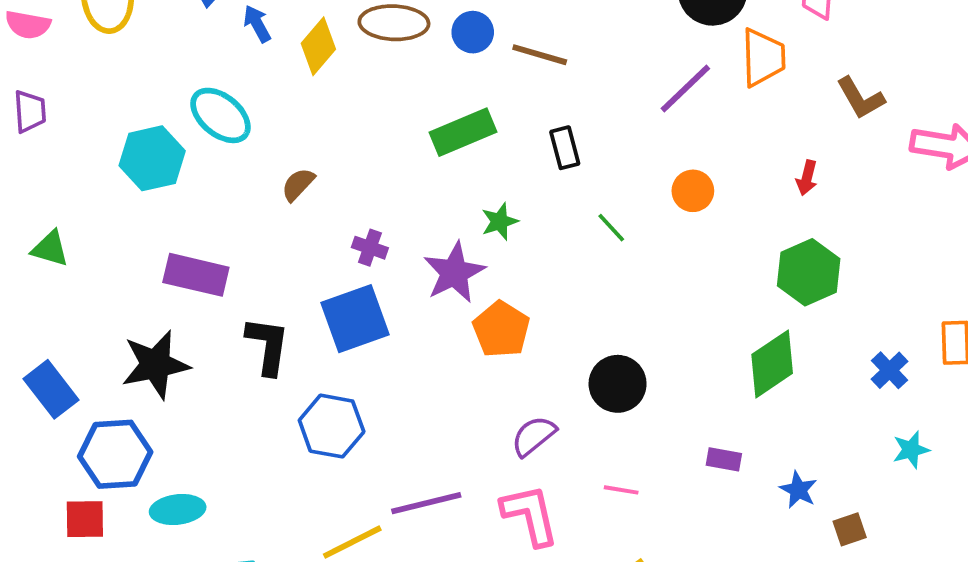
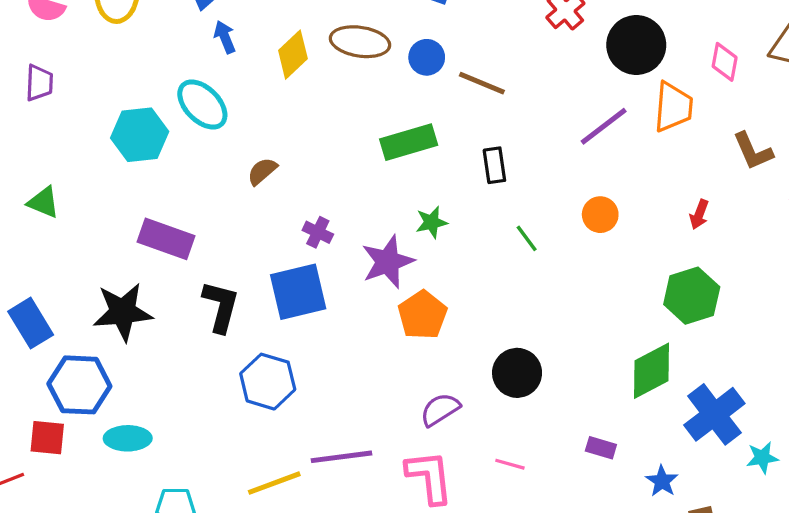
blue arrow: (257, 24) -> (225, 37), moved
blue cross: (889, 370) -> (714, 414), moved, size x1.8

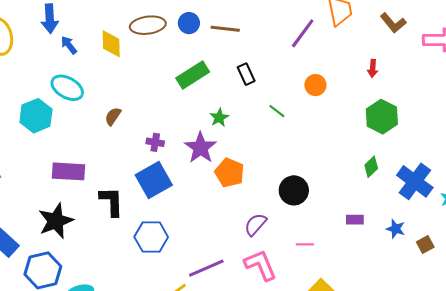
yellow diamond: (293, 55) -> (111, 44), turned -32
green diamond: (651, 371) -> (371, 167), size x0.6

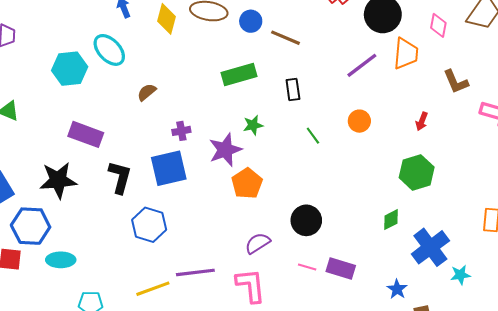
purple cross: (155, 142) -> (181, 131), turned -36
purple rectangle: (355, 220) -> (341, 269), moved, size x1.5
pink line: (305, 244) -> (307, 267), moved

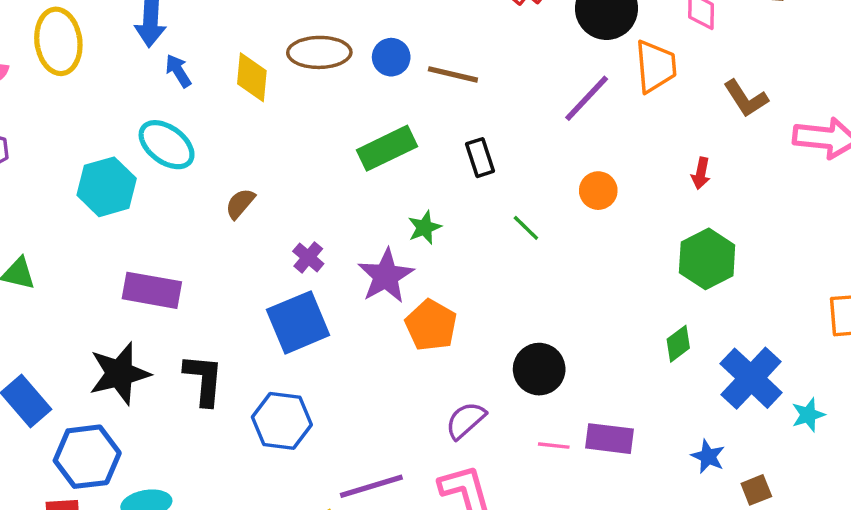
purple cross: (181, 131) -> (308, 257), turned -30
black L-shape: (120, 177) -> (204, 380), moved

